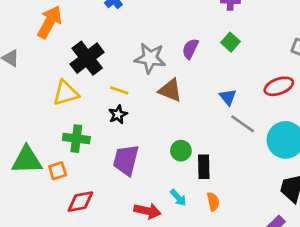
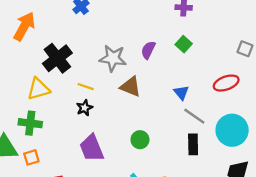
green cross: (76, 139) -> (30, 123), moved
purple trapezoid: (126, 160) -> (92, 148), turned -36
black rectangle: (204, 167) -> (193, 144), moved

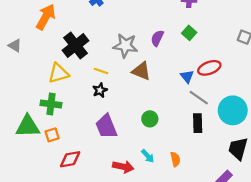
red ellipse: (226, 83) -> (209, 68), moved

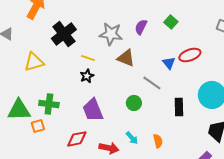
yellow triangle: (58, 73) -> (34, 62), moved
gray line: (199, 98) -> (152, 83), moved
green cross: (51, 104) -> (49, 104), moved
orange square: (52, 135) -> (38, 126), moved
red diamond: (70, 159) -> (77, 139), moved

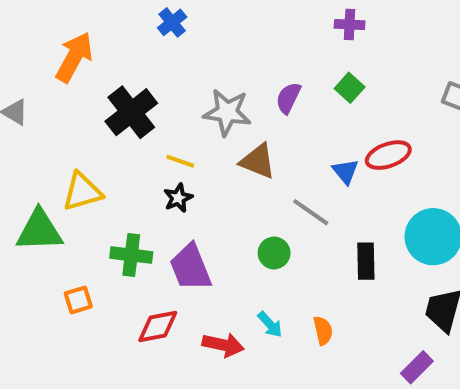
yellow triangle: (34, 62) -> (82, 192), moved
green cross: (49, 104) -> (131, 255), moved
green triangle: (19, 110) -> (39, 231), moved

